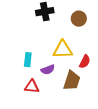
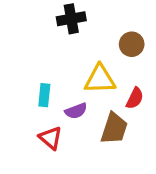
brown circle: (79, 19) -> (132, 44), moved
red triangle: (32, 87) -> (51, 138), turned 35

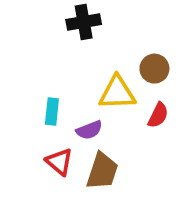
brown circle: (132, 44) -> (154, 69), moved
brown trapezoid: (114, 128) -> (102, 171), moved

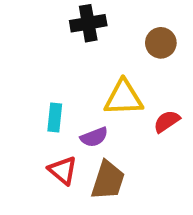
brown circle: (154, 69) -> (161, 43), moved
red semicircle: (158, 115) -> (167, 121), turned -150

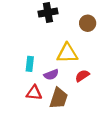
red semicircle: (167, 121) -> (82, 76), moved
red triangle: (63, 170) -> (34, 93), turned -35

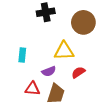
brown circle: (88, 23) -> (83, 22), size x1.5
cyan rectangle: (30, 64) -> (22, 55), moved

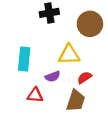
cyan rectangle: (22, 55) -> (24, 59), size x1.5
brown trapezoid: (56, 94) -> (76, 101), moved

